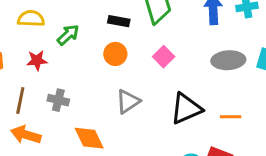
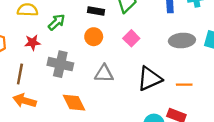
gray cross: (58, 100) -> (60, 64), moved, size x1.5
gray triangle: (128, 101) -> (104, 74), turned 36

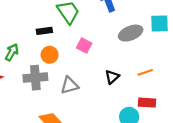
gray cross: (60, 64) -> (35, 78), moved
black triangle: (150, 79) -> (112, 77), size x0.6

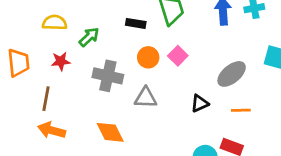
gray ellipse: (131, 33) -> (232, 74), moved, turned -35
orange circle: (50, 55) -> (148, 57), moved

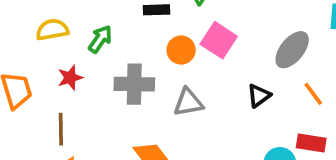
pink square: (178, 56) -> (219, 40), size x1.4
orange line: (241, 110) -> (313, 94), turned 66

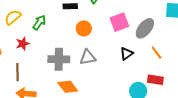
yellow semicircle: (52, 30) -> (13, 17), turned -30
pink square: (219, 40) -> (119, 22), moved, turned 36
gray cross: (134, 84) -> (59, 59), moved

